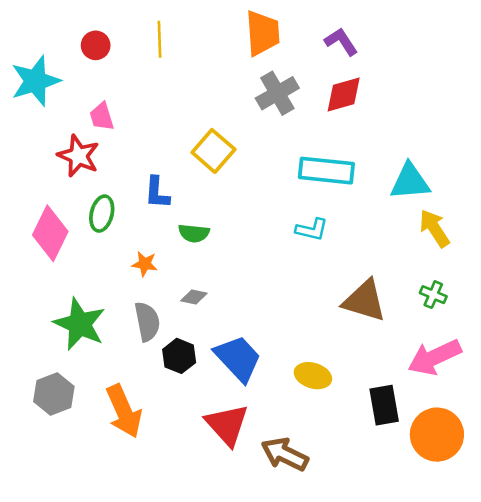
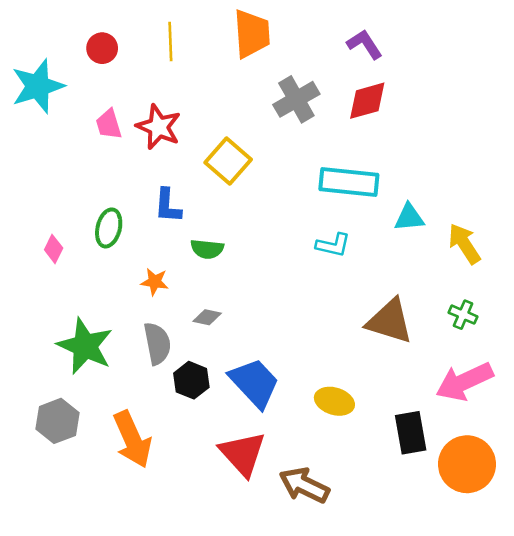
orange trapezoid: (263, 33) -> (252, 34), moved
red star: (78, 156) -> (159, 127), moved
cyan triangle: (410, 182) -> (409, 217), moved, size x0.7
pink diamond: (50, 233) -> (54, 249), size x0.5

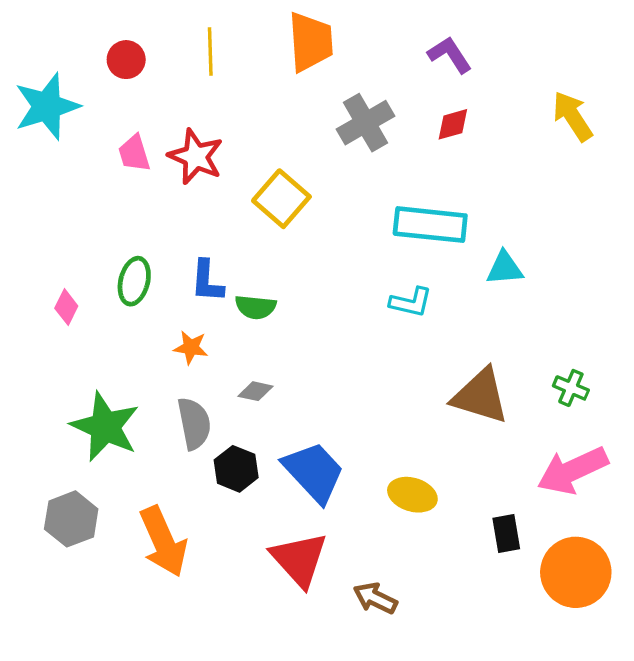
red diamond: (367, 101) -> (453, 124), size x0.7
blue L-shape: (168, 206) -> (207, 281), moved
yellow arrow: (464, 244) -> (573, 116), moved
black rectangle: (411, 433) -> (506, 533), size x0.7
brown arrow: (304, 485) -> (375, 598), size x0.7

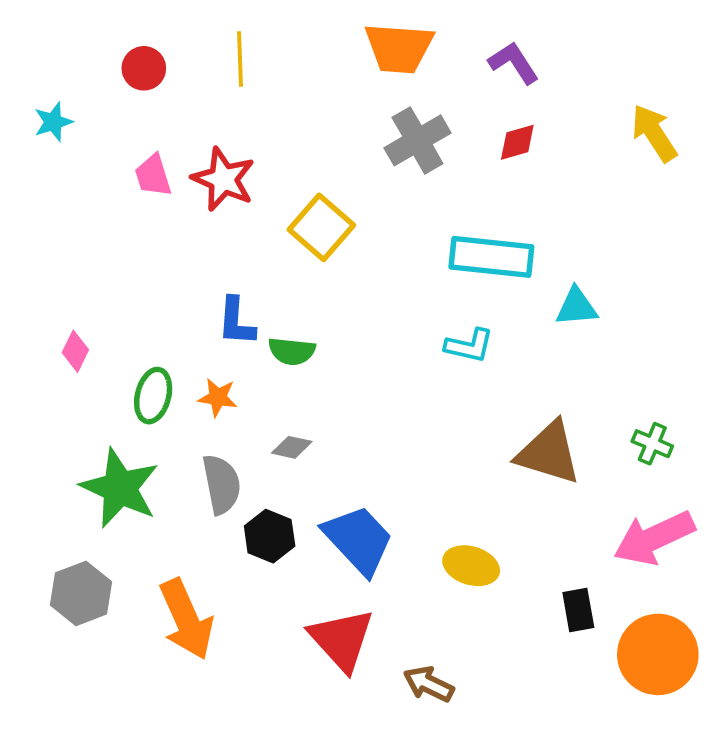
orange trapezoid: (311, 42) -> (399, 48), moved, turned 98
cyan star: (47, 106) -> (53, 122), size x0.5
green ellipse: (134, 281) -> (153, 396), moved

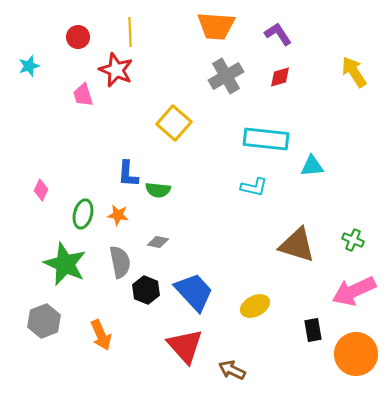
red star: (223, 179) -> (116, 70), moved
yellow ellipse: (471, 566) -> (255, 306), turned -44
orange arrow: (186, 619) -> (101, 335), size x0.7

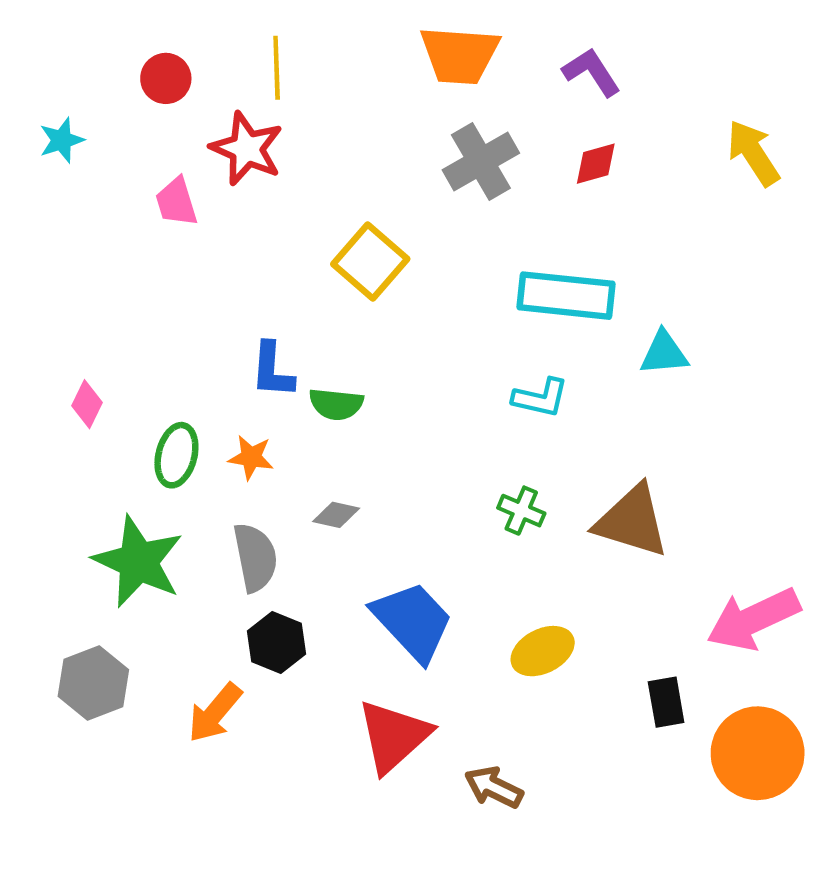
green cross: (353, 240) -> (521, 511), moved
black hexagon: (146, 290) -> (277, 643), moved
orange arrow: (101, 335) -> (215, 713), turned 64
red triangle: (185, 346) -> (394, 736), turned 30

